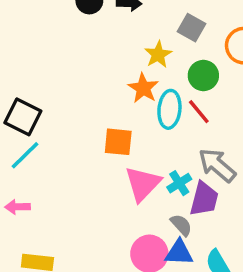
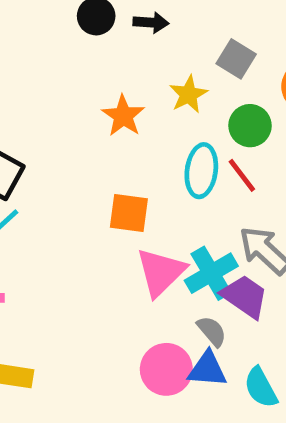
orange star: (143, 88) -> (123, 116), moved
cyan cross: (179, 183) -> (211, 273), size x1.5
purple trapezoid: (204, 199) -> (245, 296), turned -72

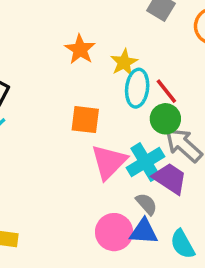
yellow star: (188, 94) -> (124, 62), moved
green circle: (250, 126) -> (165, 119), moved

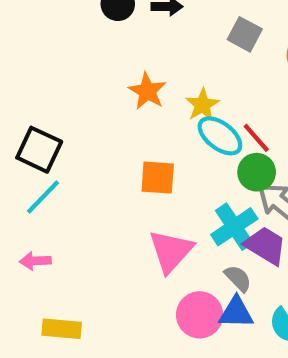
cyan ellipse: (137, 88) -> (220, 136), turned -57
pink triangle: (109, 162) -> (171, 251), moved

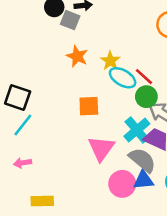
gray square: (245, 34) -> (70, 20), moved
gray semicircle: (238, 278) -> (142, 160), size x1.6

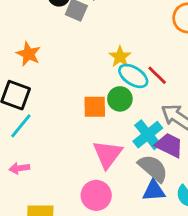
orange star: (77, 56) -> (28, 54), moved
green circle: (146, 97) -> (120, 99), moved
pink circle: (122, 184) -> (96, 195), moved

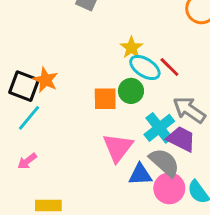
orange star: (28, 54) -> (46, 80), moved
pink arrow: (19, 168) -> (27, 161), turned -30
blue triangle: (154, 191) -> (140, 175), moved
pink circle: (96, 195) -> (169, 188), moved

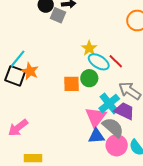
cyan line: (29, 118) -> (18, 59), moved
pink triangle: (118, 148) -> (96, 117), moved
pink arrow: (27, 161) -> (18, 128), size x1.5

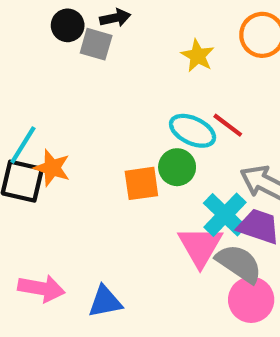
yellow star: (89, 48) -> (198, 56), moved
pink arrow: (18, 128) -> (41, 288), turned -125
blue triangle: (96, 136) -> (105, 302), moved

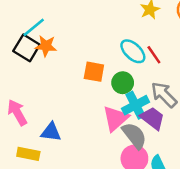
green circle: (177, 167) -> (123, 83), moved
orange star: (52, 168) -> (46, 46), turned -30
pink arrow: (41, 288) -> (17, 113), turned -148

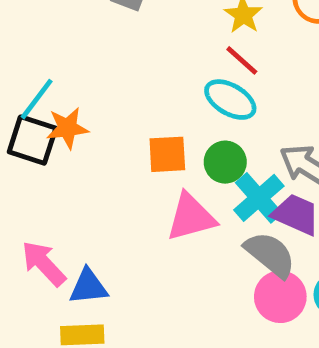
red line: (154, 55) -> (242, 60), moved
pink triangle: (116, 118) -> (191, 217), moved, turned 40
blue triangle: (51, 132) -> (88, 287), moved

